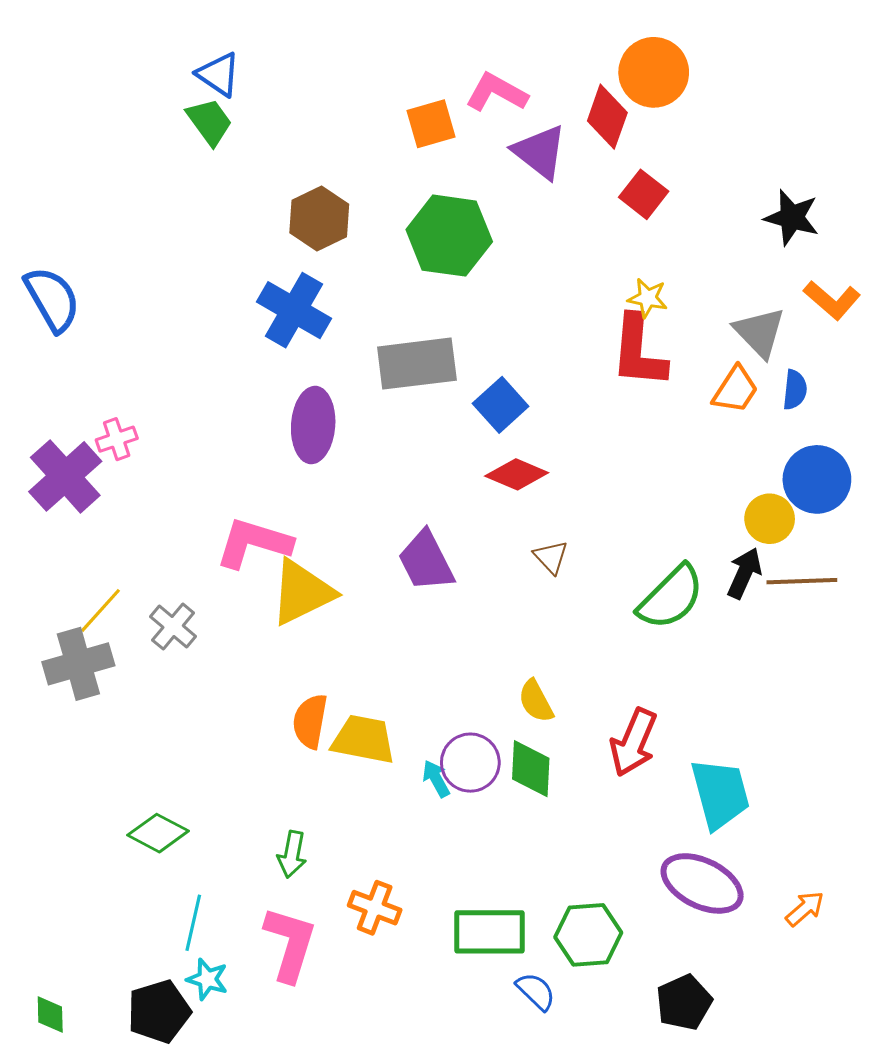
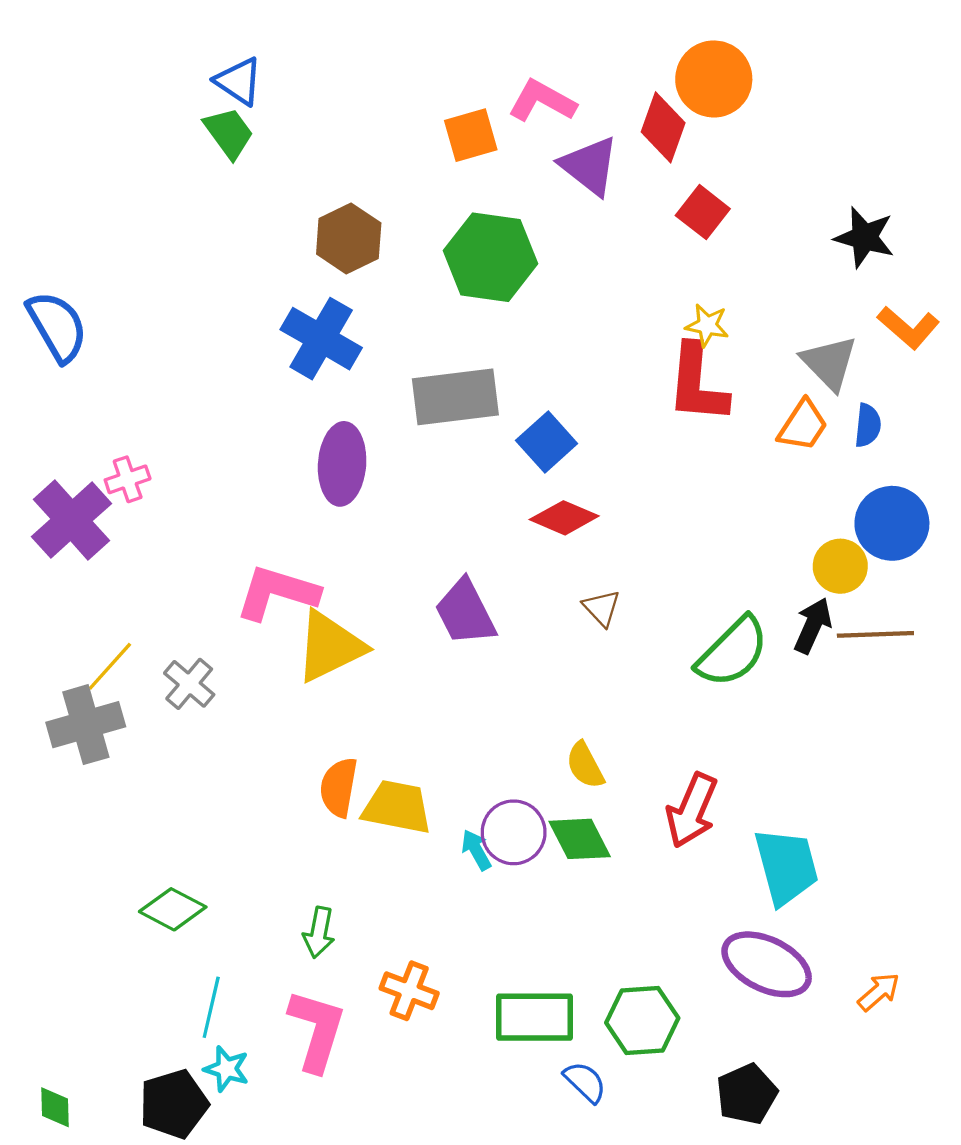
green diamond: (531, 769) -> (580, 839), turned -30

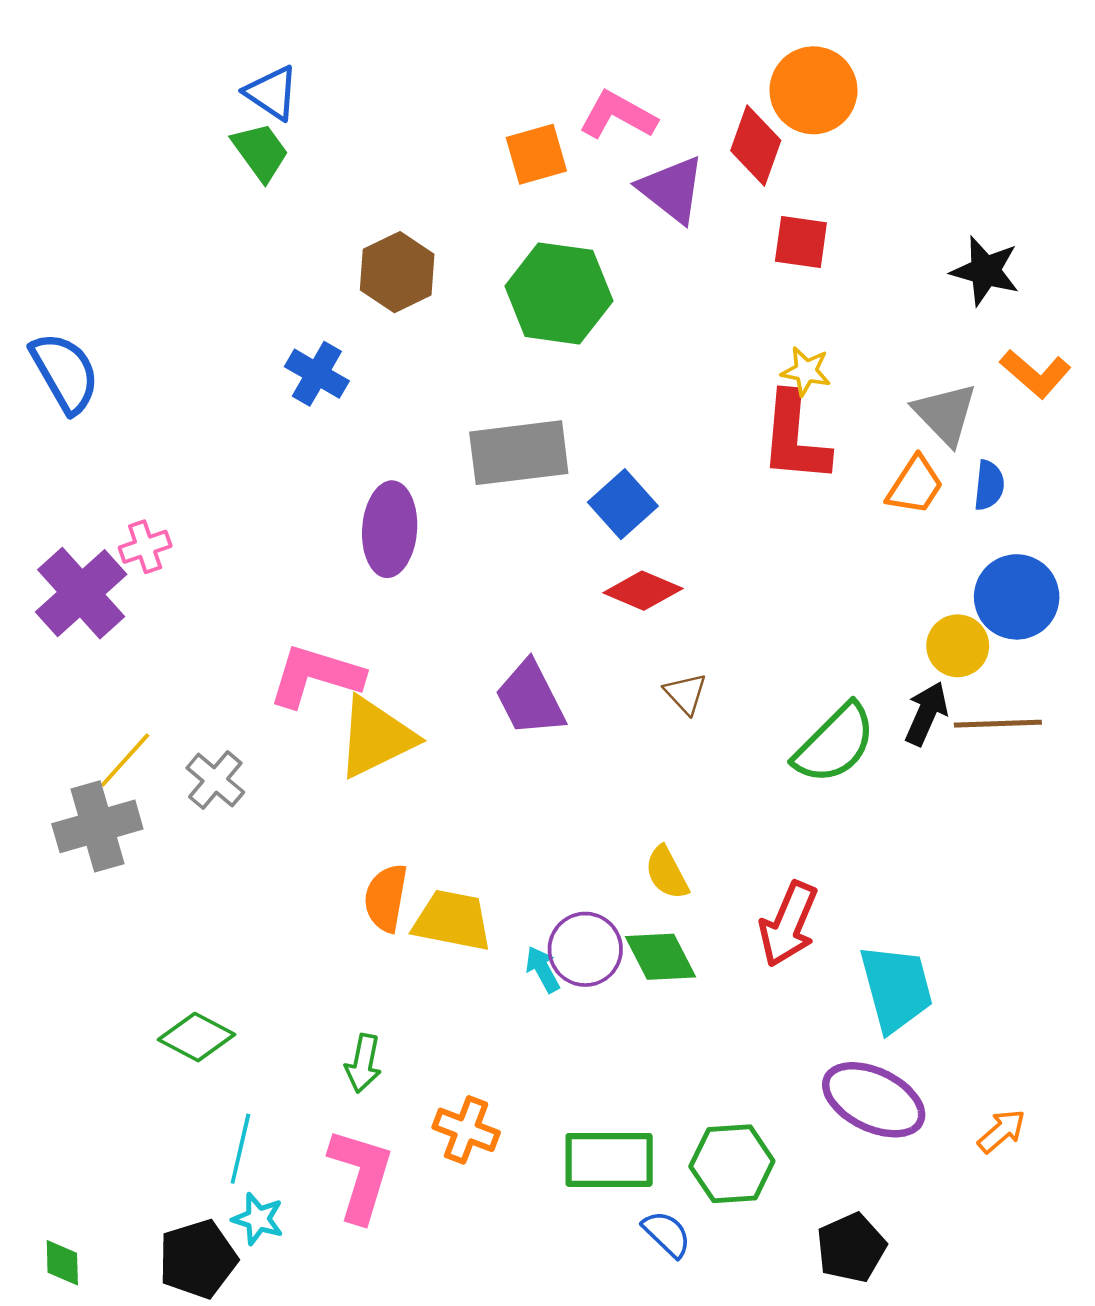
red square: (703, 212) -> (801, 242), turned -30
blue cross: (321, 339) -> (317, 374), moved, size x0.7

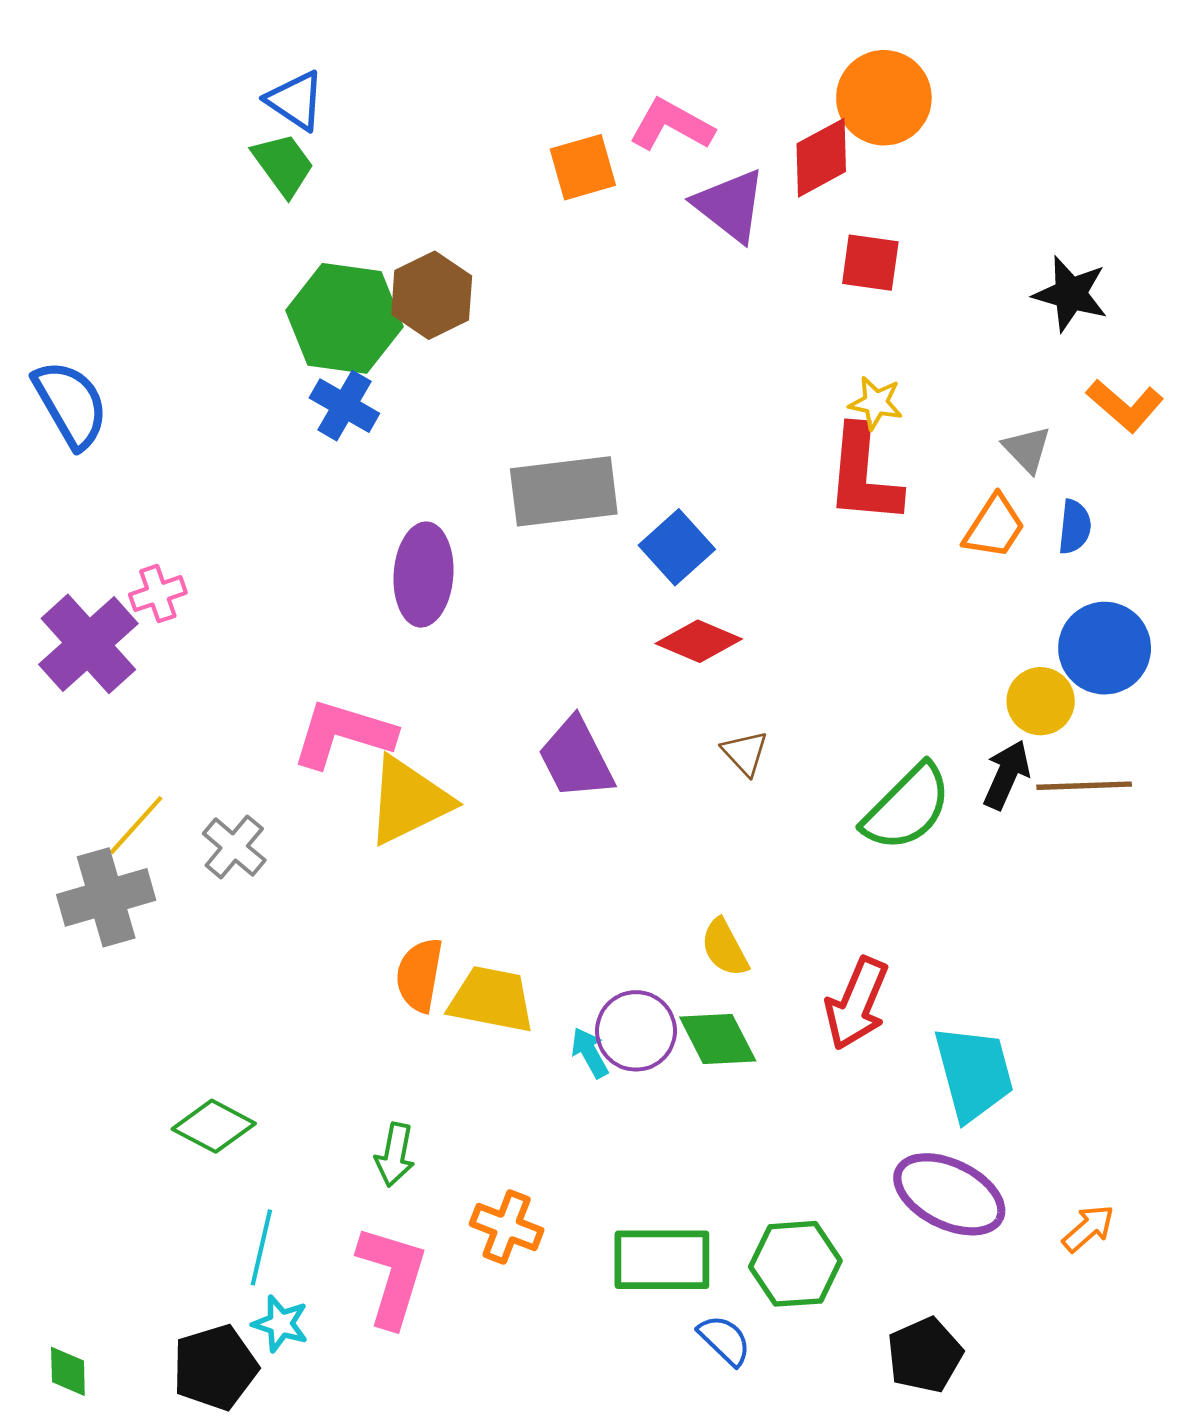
red diamond: (756, 145) -> (821, 158), turned 42
green hexagon: (559, 293) -> (344, 318), moved
gray triangle: (945, 414) -> (1027, 449), size x0.7

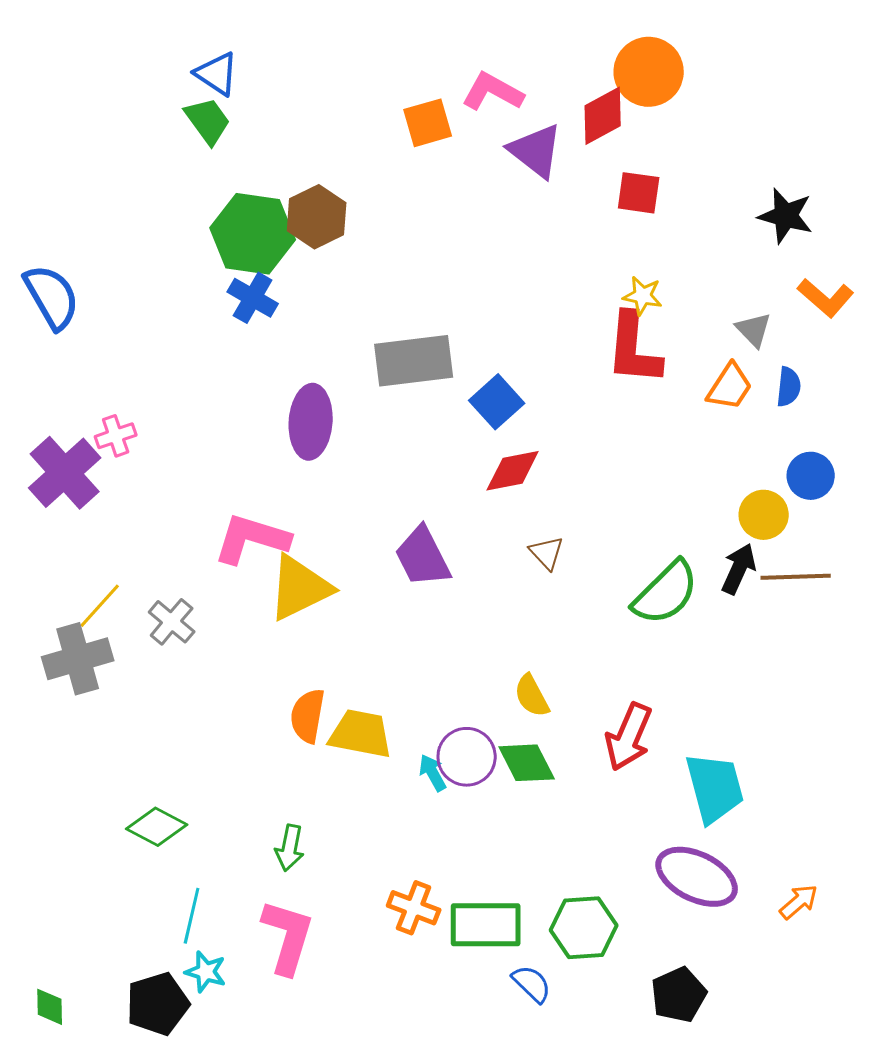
red diamond: (699, 641) -> (513, 471), turned -34
blue circle: (1105, 648) -> (811, 476), size x0.7
orange cross: (507, 1227) -> (414, 908), moved

